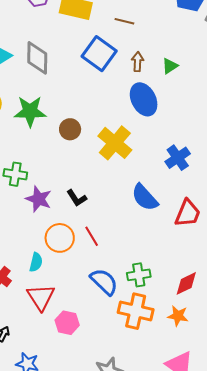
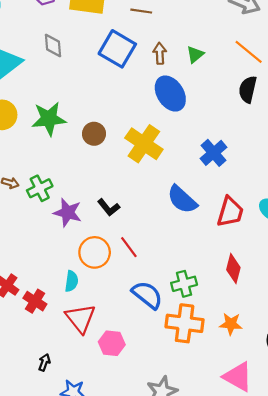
gray diamond: (37, 58) -> (53, 45), moved, size x0.7
green cross: (15, 174) -> (40, 188), turned -30
red diamond: (186, 283) -> (233, 269), moved, turned -44

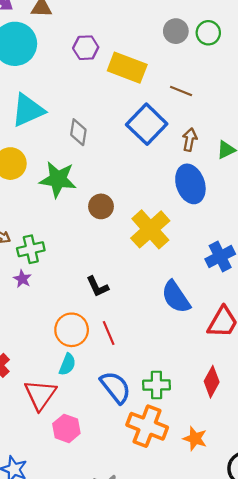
gray diamond: (53, 45) -> (78, 132), moved
purple star: (68, 213) -> (22, 279), moved, size x0.6
cyan semicircle: (71, 281) -> (67, 364), moved

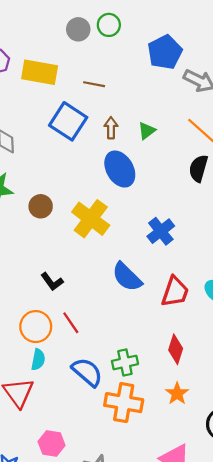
pink hexagon: (66, 428) -> (52, 444), moved
orange star: (195, 439) -> (177, 394), moved, turned 30

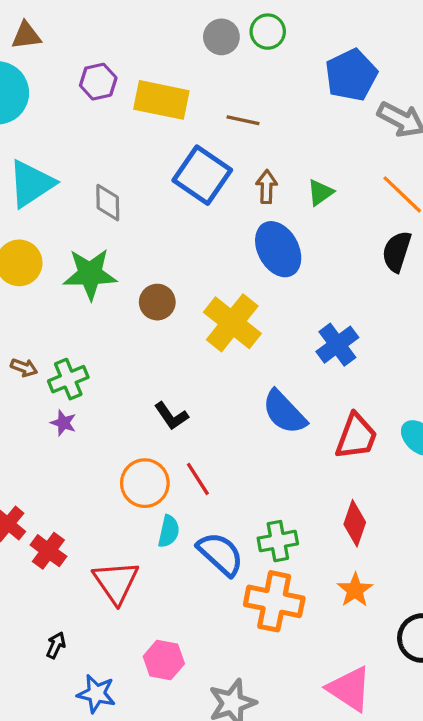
cyan semicircle: (38, 360) -> (169, 531), moved

